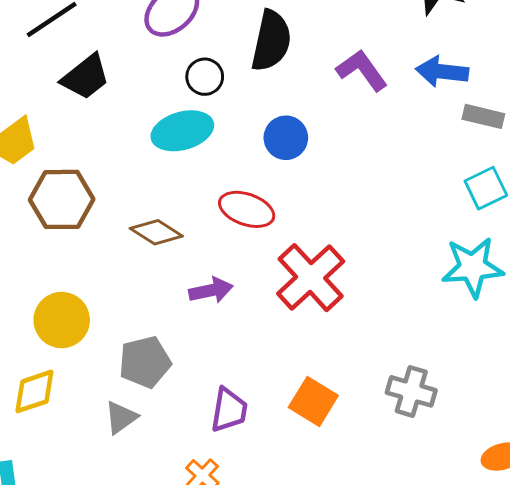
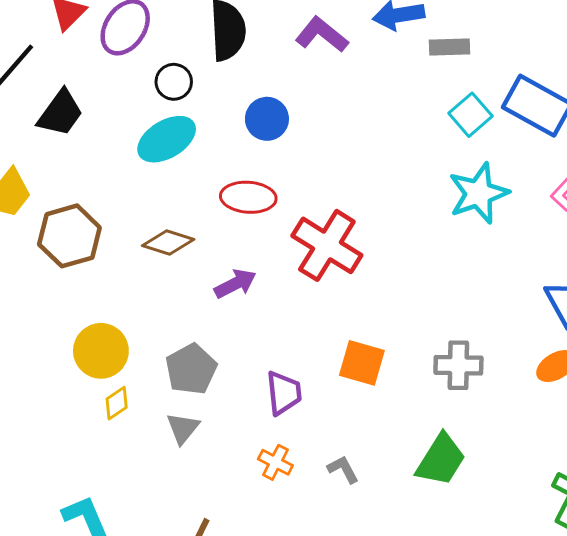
yellow diamond: (34, 391) -> (117, 403), moved, size x0.7
gray cross: (411, 391) -> (458, 365), moved

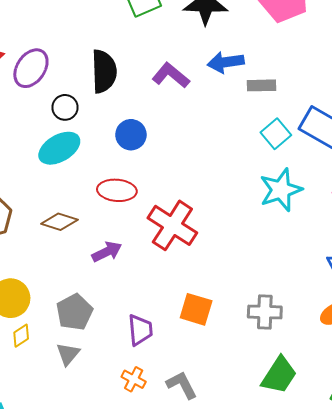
green trapezoid: (441, 460) -> (279, 375), moved
gray L-shape: (343, 469) -> (182, 385), size x1.4

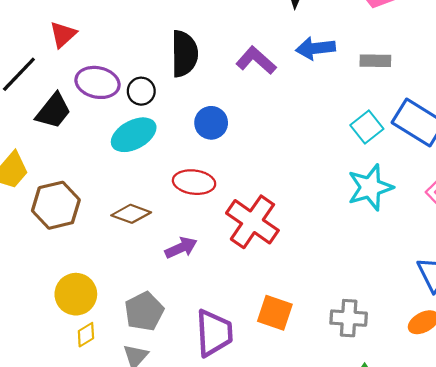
purple ellipse: (31, 68) -> (97, 82), moved, turned 66
gray rectangle: (262, 85) -> (375, 61), moved
purple trapezoid: (140, 330) -> (214, 333), size x1.4

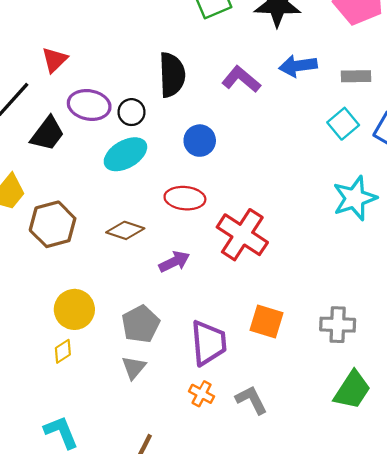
cyan square: (367, 127) -> (343, 124), moved
yellow diamond: (86, 335) -> (63, 351), moved

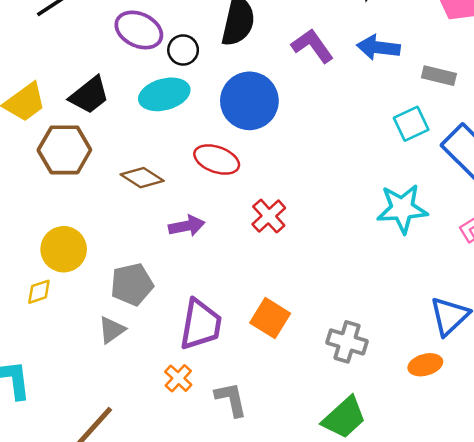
black trapezoid: (47, 134) -> (89, 95), moved
blue circle: (200, 141) -> (249, 101), size x1.6
red cross: (242, 235) -> (269, 216), size x0.6

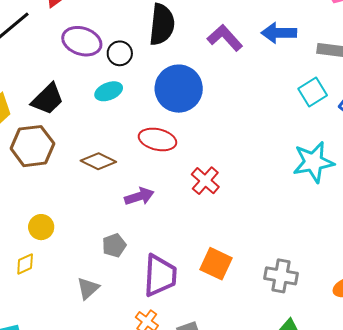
cyan ellipse: (164, 94) -> (109, 91), size x0.7
yellow circle: (64, 249) -> (41, 227), size x0.7
gray pentagon: (132, 284) -> (114, 245), moved, size x0.7

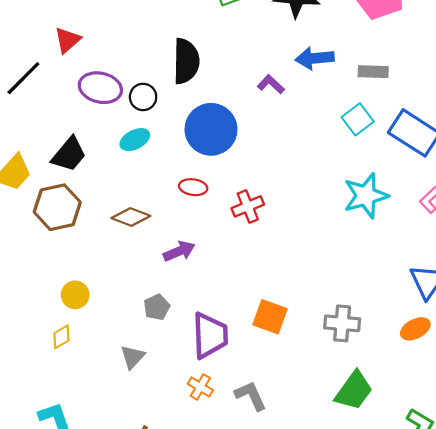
purple L-shape: (225, 38) -> (271, 84), moved, size x0.7
red ellipse: (157, 139) -> (193, 187), size x0.7
red cross: (205, 181) -> (248, 206), moved, turned 32

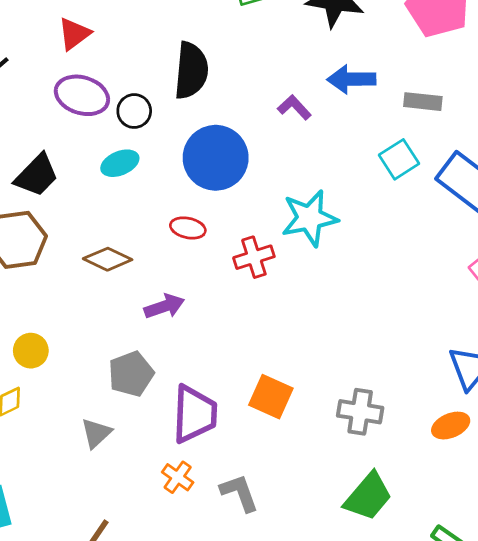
red triangle: (67, 40) -> (74, 34), moved
cyan star: (366, 196) -> (310, 218), moved
gray pentagon: (157, 307) -> (131, 374), size x1.4

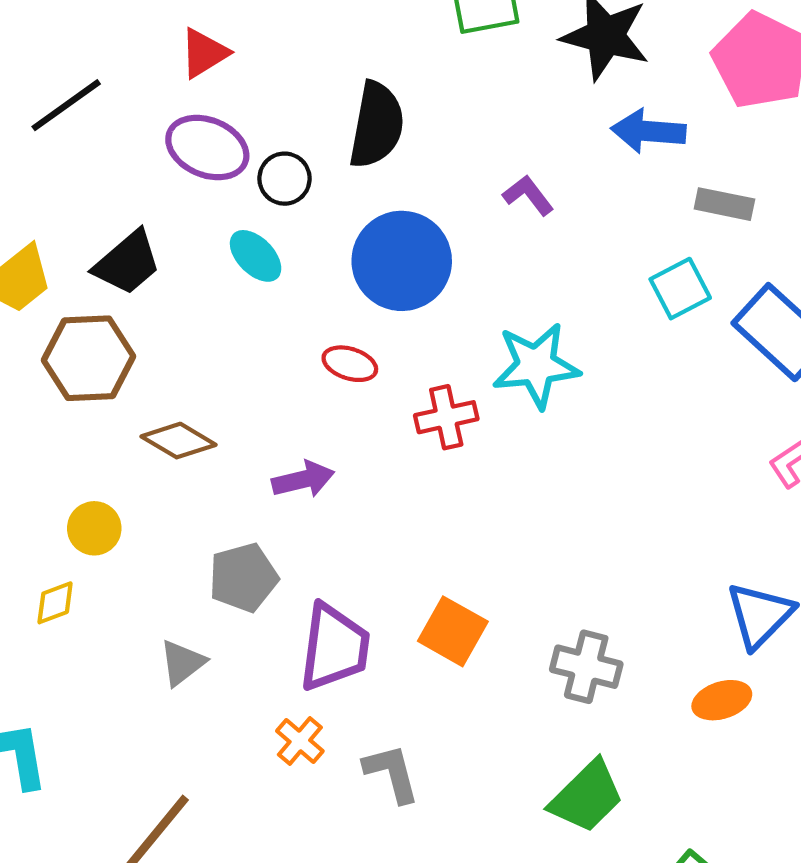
blue arrow: (351, 79) -> (648, 131), moved
cyan ellipse: (120, 163) -> (256, 256), turned 63
brown diamond: (108, 259) -> (178, 441), moved

